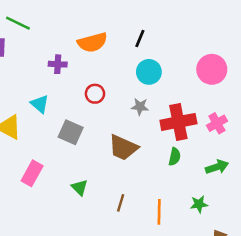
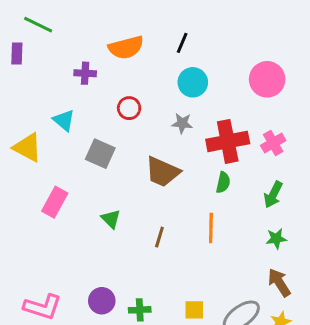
green arrow: (217, 167) -> (273, 195), turned 135
green star: (199, 204) -> (276, 239), moved
orange line: (159, 212) -> (211, 228), moved

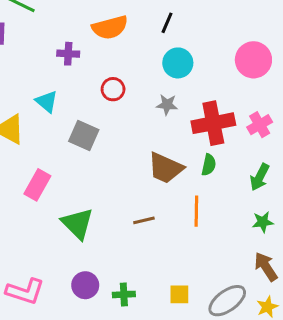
brown trapezoid: (162, 172) -> (165, 168), moved
green triangle: (111, 219) -> (78, 223), moved, size x1.6
brown line: (159, 237) -> (144, 220), turned 60

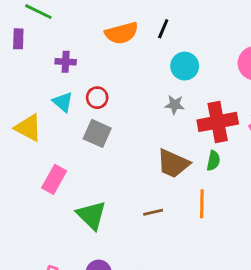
black line: (167, 23) -> (163, 29), moved
purple cross: (68, 54) -> (66, 62), moved
red circle: (113, 89) -> (97, 98), moved

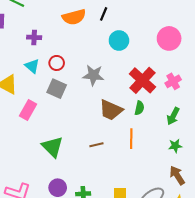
gray star: (175, 105) -> (93, 75), moved, size x1.5
red cross: (218, 122) -> (142, 80), turned -36
pink rectangle: (54, 179) -> (28, 110), moved

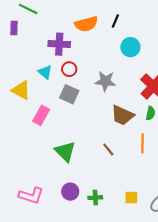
purple cross: (34, 37) -> (59, 44), moved, size x1.5
brown line: (96, 145) -> (108, 149), turned 64

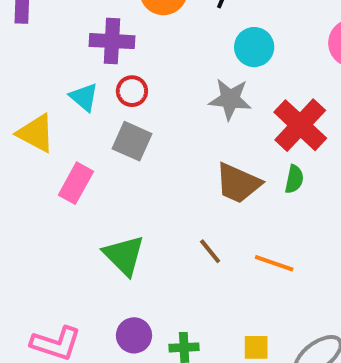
gray star: (105, 81) -> (230, 99), moved
orange line: (142, 143) -> (274, 263), moved, turned -72

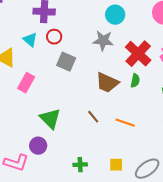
gray square: (132, 141) -> (66, 62), moved
purple circle: (134, 335) -> (38, 146), moved

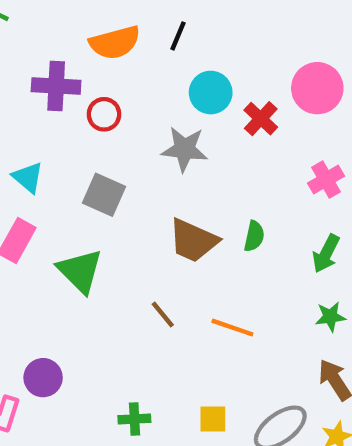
red circle: (54, 37) -> (104, 114), moved
cyan triangle: (30, 40) -> (28, 177), moved
red cross: (138, 54) -> (261, 119), moved, size x0.6
green triangle: (50, 119) -> (80, 271), moved

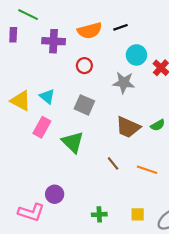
black line: (178, 36) -> (121, 27), turned 48
purple cross: (56, 86) -> (54, 41), moved
green semicircle: (254, 236) -> (158, 125), turned 48

